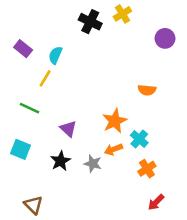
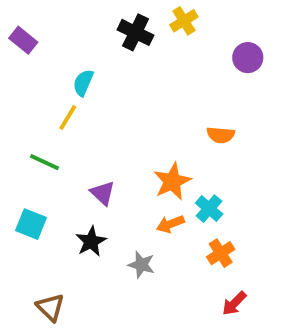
purple rectangle: (23, 49) -> (23, 40), moved
gray star: (93, 164) -> (141, 265), moved

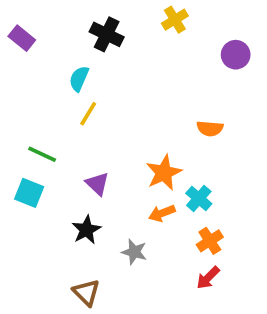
black cross: (136, 32) -> (107, 34), moved
yellow line: (68, 118) -> (88, 114), moved
cyan square: (31, 224) -> (29, 193), moved
red arrow: (234, 303) -> (208, 278), moved
brown triangle: (50, 307) -> (86, 292), moved

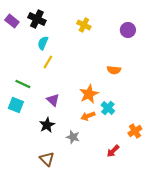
yellow cross: (175, 20) -> (84, 25), moved, turned -32
black cross: (107, 34) -> (37, 19), moved
orange cross: (210, 241) -> (135, 131), moved

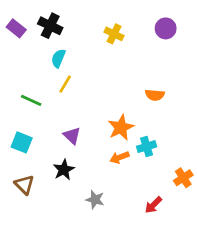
purple circle: (128, 30) -> (166, 28), moved
green line: (23, 84) -> (31, 100), moved
cyan cross: (108, 108) -> (147, 147), turned 32
gray star: (73, 137) -> (95, 200), moved
brown triangle: (47, 159) -> (24, 185), moved

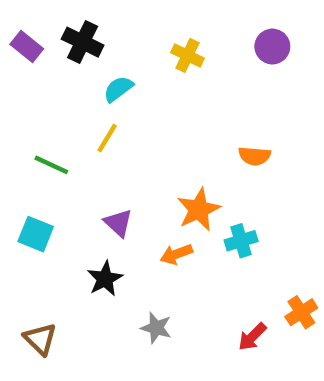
cyan semicircle: (58, 58) -> (118, 89), moved, turned 30
orange arrow: (119, 157) -> (176, 254), moved
orange cross: (183, 178) -> (301, 312), moved
brown triangle: (24, 185) -> (40, 339), moved

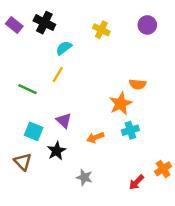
orange star: (199, 209) -> (121, 104), moved
cyan square: (36, 234) -> (34, 131), moved
brown triangle: (40, 339) -> (23, 162), moved

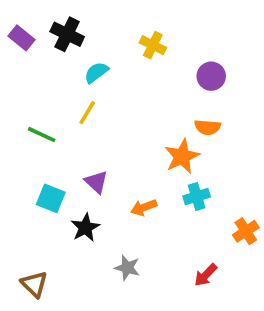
purple circle: (147, 25) -> (211, 76), moved
brown triangle: (23, 162) -> (34, 284), moved
orange cross: (163, 169) -> (246, 231), moved

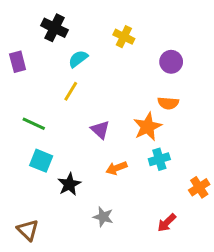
purple rectangle: (22, 38) -> (18, 62), moved, turned 36
green line: (42, 135) -> (34, 124), moved
purple triangle: (96, 182) -> (100, 130), moved

